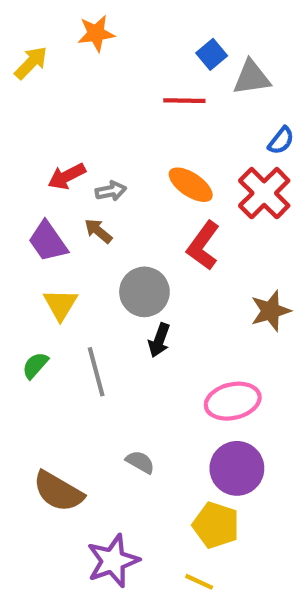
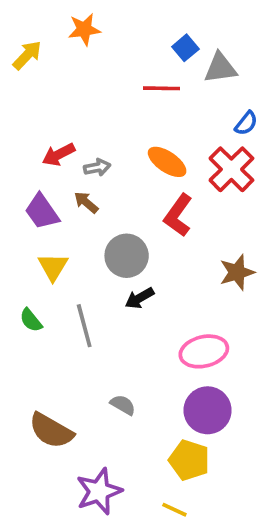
black arrow: (159, 340) -> (139, 298), turned 40
green semicircle: (35, 365) -> (31, 320), turned -80

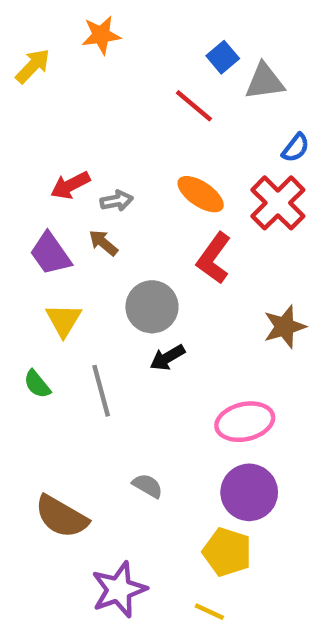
red line: (162, 88) -> (194, 106), turned 39

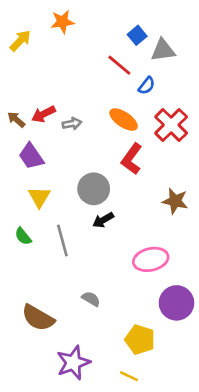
blue semicircle: (296, 148) -> (147, 86), moved
brown arrow: (103, 243) -> (16, 120), moved
brown star: (285, 327) -> (175, 201), turned 30
purple circle: (249, 492) -> (177, 303), moved

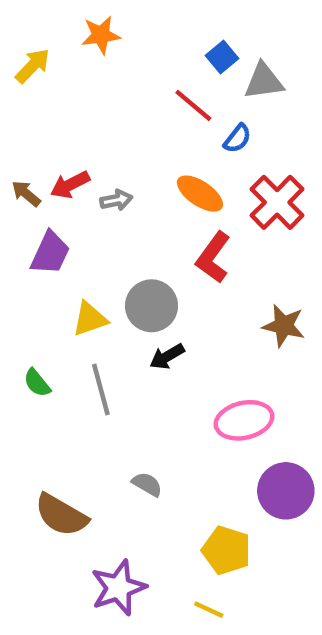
purple trapezoid: (31, 156) -> (50, 253), turned -120
yellow triangle: (39, 197) -> (90, 319), moved, turned 40

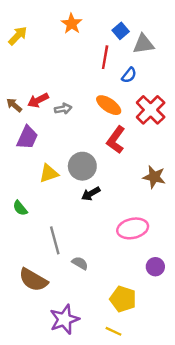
orange star: (101, 35) -> (72, 24), moved, turned -30
red line: (193, 105) -> (105, 57), turned 60
gray line: (101, 390) -> (55, 240), moved
purple circle: (286, 491) -> (155, 267), size x0.6

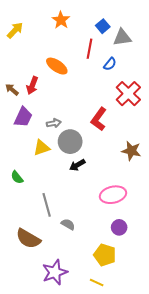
red arrow: (38, 100) -> (32, 85), turned -42
orange ellipse: (109, 105) -> (57, 66), moved
gray arrow: (63, 109) -> (54, 123), moved
purple circle: (155, 267) -> (119, 227), moved

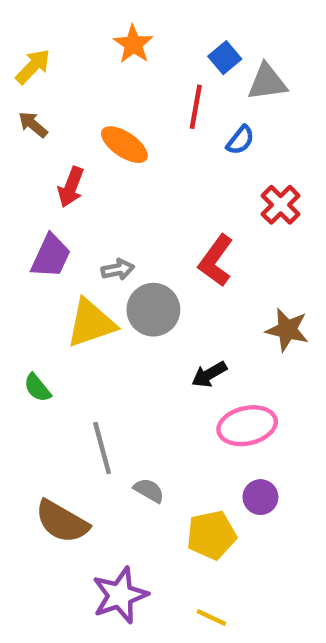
brown arrow: (12, 90) -> (33, 125), moved
red cross: (128, 94) -> (281, 205), size x0.7
yellow triangle: (42, 148) -> (91, 323), size x1.4
black arrow: (77, 165) -> (209, 374), moved
yellow pentagon: (105, 255) -> (211, 535), moved, turned -30

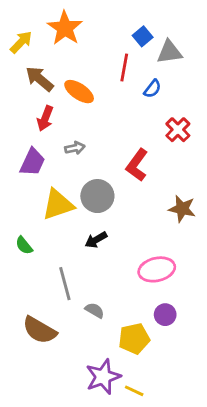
orange star: (133, 44) -> (65, 28), moved, size x1.4
brown arrow: (33, 125) -> (40, 79), moved, size x1.5
gray arrow: (118, 270) -> (75, 148), moved
black arrow: (209, 374) -> (96, 240), moved
purple star: (120, 595) -> (103, 377), moved

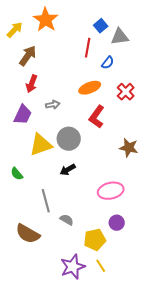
brown arrow: (40, 79) -> (28, 56), turned 85
orange ellipse: (79, 92) -> (90, 88), moved, turned -55
yellow line: (134, 391) -> (101, 266), moved, turned 32

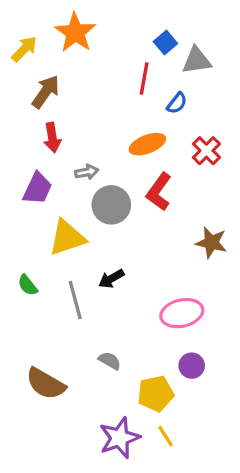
red arrow: (32, 84) -> (52, 138), turned -30
gray circle: (69, 139) -> (111, 205), moved
gray line: (46, 201) -> (75, 300), moved

